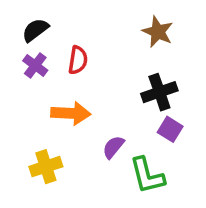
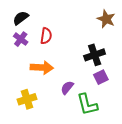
brown star: (158, 32) -> (106, 19), moved
purple square: (170, 129) -> (101, 77), turned 32

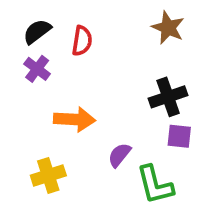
brown star: (106, 19) -> (168, 28), moved
red semicircle: (46, 36) -> (82, 41), moved
purple square: (101, 77) -> (179, 136), turned 32

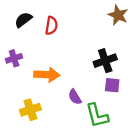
brown star: (168, 28) -> (118, 15), moved
purple cross: (37, 69) -> (14, 58), moved, turned 35
purple semicircle: (119, 155) -> (75, 97), turned -70

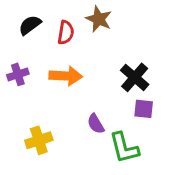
brown star: (118, 15) -> (99, 19), moved
black cross: (105, 61) -> (135, 77), turned -30
orange arrow: (47, 75) -> (66, 76), moved

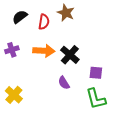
black cross: (135, 77) -> (70, 55), moved
yellow cross: (39, 140) -> (14, 95), moved, turned -30
green L-shape: (124, 148) -> (96, 99), moved

